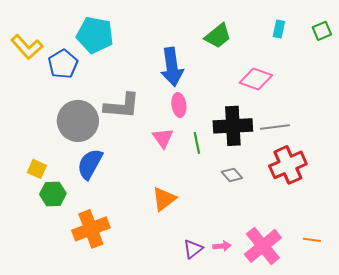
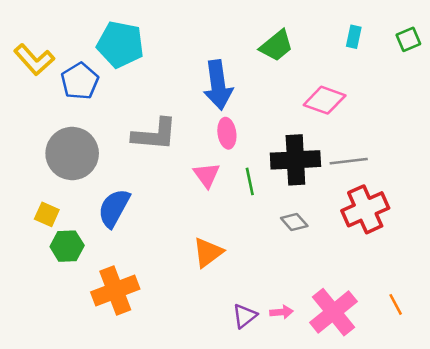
gray circle: (78, 121) -> (72, 154), moved
orange line: (312, 240) -> (396, 304), turned 54

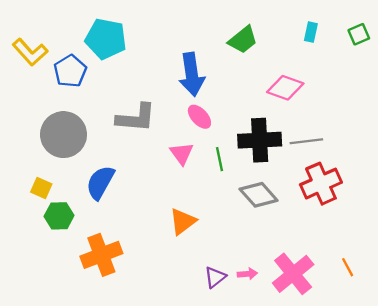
pink ellipse: (227, 133) -> (199, 117), turned -35
gray diamond: (294, 222) -> (259, 195), size x1.6

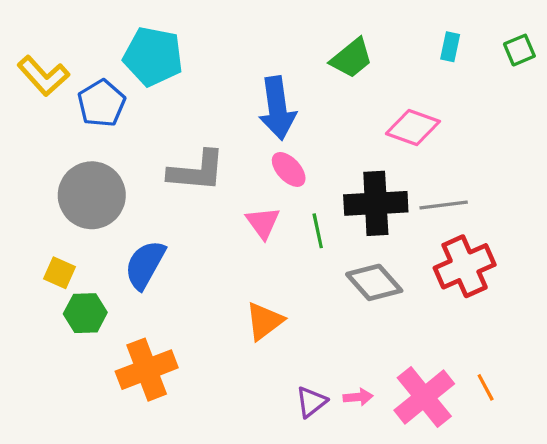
orange line: (348, 267) -> (486, 387), moved

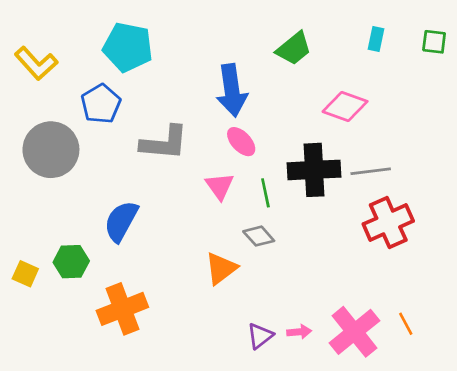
green square: (519, 50) -> (434, 42), turned 30
blue pentagon: (101, 103) -> (101, 104), moved
gray circle: (92, 195) -> (51, 150), moved
yellow square: (59, 273) -> (25, 274), moved
gray diamond: (374, 282) -> (259, 236), moved, size x0.7

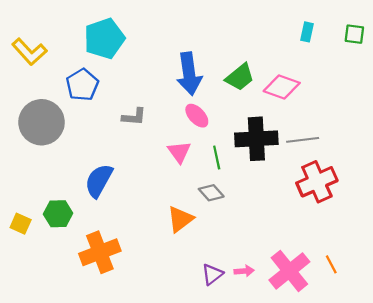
cyan pentagon: (128, 47) -> (104, 39), turned -30
green trapezoid: (294, 49) -> (240, 77), moved
gray L-shape: (164, 143) -> (134, 117), size x0.6

